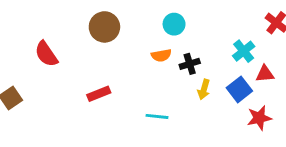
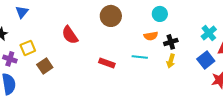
yellow arrow: (204, 89) -> (171, 61), moved
red rectangle: (99, 94) -> (107, 63), turned 42
cyan line: (157, 116) -> (140, 57), moved

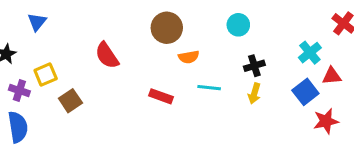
orange semicircle: (151, 36) -> (189, 57), moved

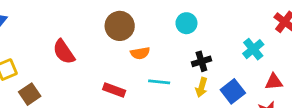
red triangle: (332, 76) -> (274, 82), moved
blue square: (305, 92) -> (233, 91), moved

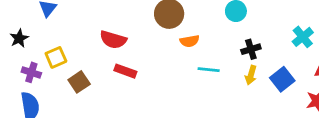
red semicircle: (64, 52) -> (113, 40), turned -40
red rectangle: (114, 90) -> (125, 71), moved

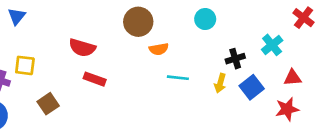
black cross: (251, 49) -> (235, 59), moved
yellow square: (56, 57) -> (25, 65), turned 30
brown square: (79, 82) -> (48, 104), moved

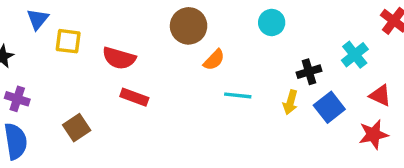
orange semicircle: (159, 49) -> (214, 60), turned -36
yellow square: (25, 65) -> (68, 41), moved
red triangle: (293, 78) -> (380, 95), turned 30

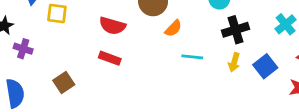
red semicircle: (119, 58) -> (112, 26), moved
black cross: (309, 72) -> (236, 30), moved, size x1.4
purple cross: (17, 99) -> (23, 49), moved

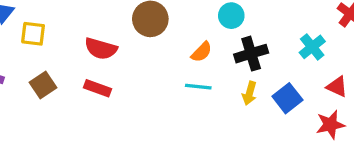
orange semicircle: (173, 28) -> (202, 52), moved
brown square: (64, 83) -> (43, 85), moved

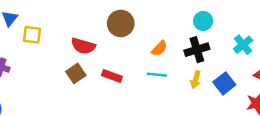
cyan circle: (231, 16) -> (203, 21), moved
brown square: (43, 85) -> (76, 73), moved
red rectangle: (97, 88) -> (112, 76), moved

